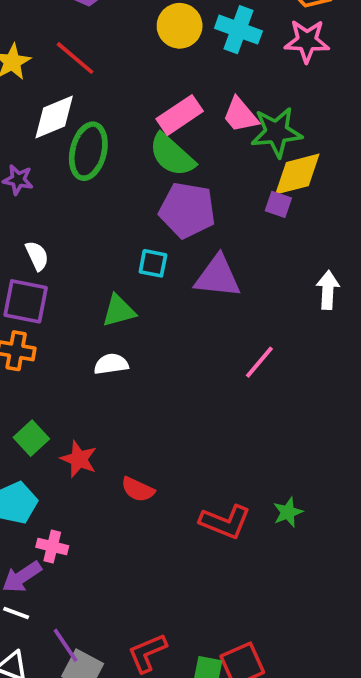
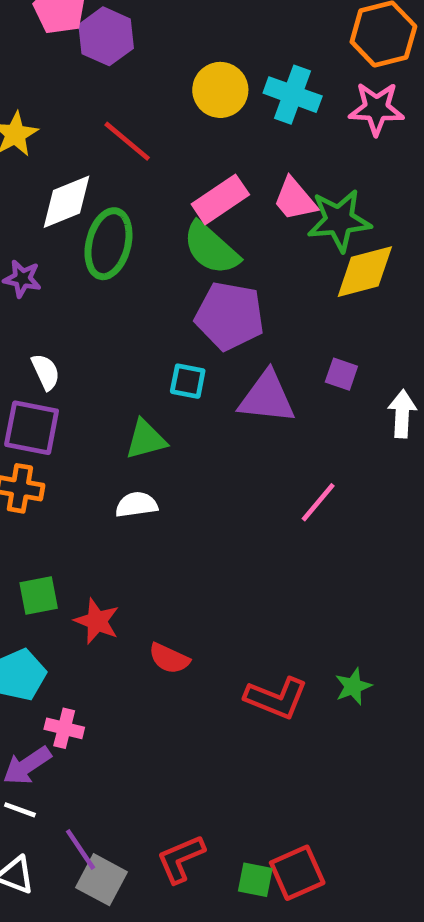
red line: (75, 58) -> (127, 141), moved
purple square: (278, 204) -> (341, 374), moved
green square: (31, 438) -> (39, 595), turned 32

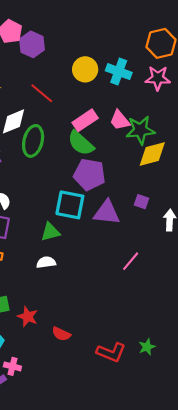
cyan square: (188, 381) -> (70, 205), size x1.8

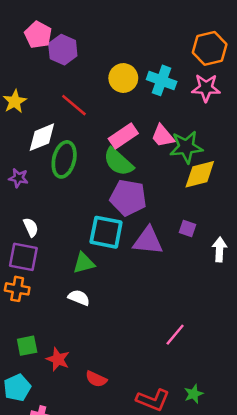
pink line: (131, 261) -> (175, 335), moved
white semicircle: (46, 262) -> (79, 298), turned 30

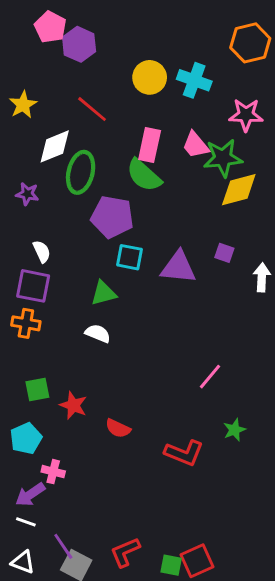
pink star: (206, 88) -> (246, 115), moved
pink rectangle: (123, 136) -> (150, 145), turned -44
purple pentagon: (128, 198) -> (112, 217), moved
cyan square: (106, 232) -> (129, 257), size x0.7
green star: (194, 394) -> (234, 430), moved

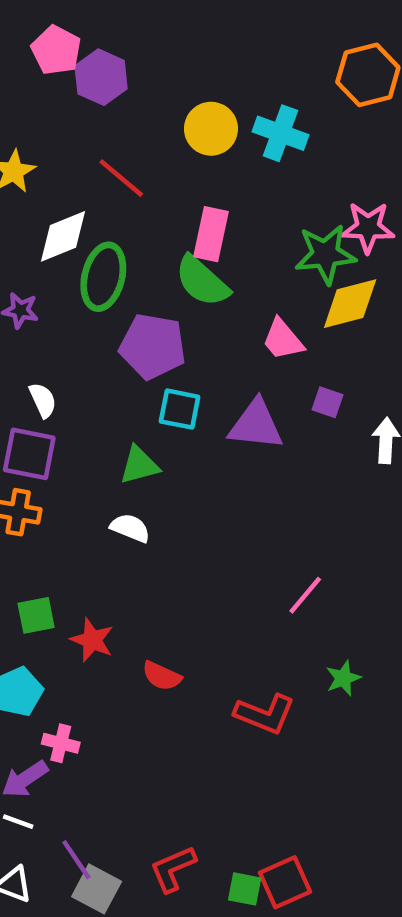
pink star: (246, 115) -> (368, 227), moved
pink trapezoid: (196, 145) -> (283, 340), moved

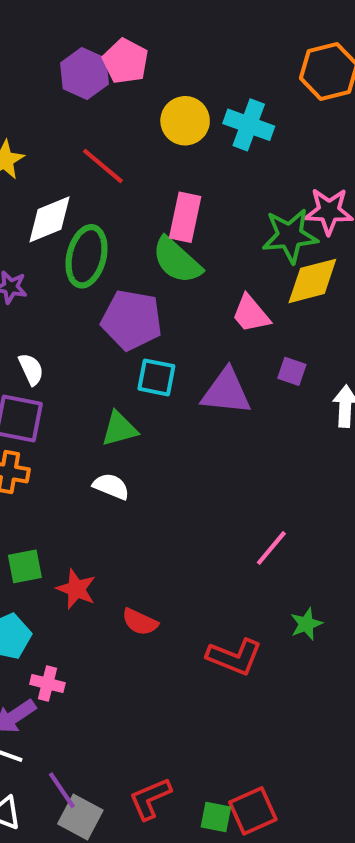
pink pentagon: (56, 50) -> (126, 61), moved

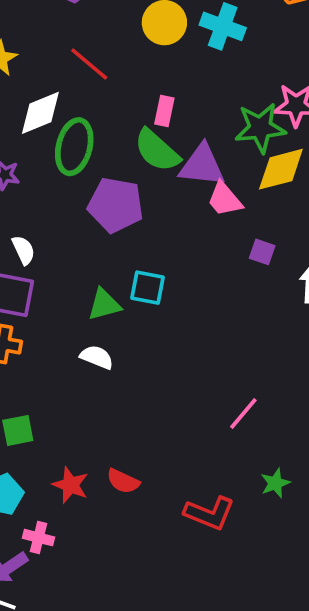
pink rectangle: (185, 217) -> (164, 111), size x0.7
cyan square: (156, 377) -> (148, 288), moved
purple triangle: (226, 392) -> (202, 165), moved
red star: (76, 589) -> (70, 485), moved

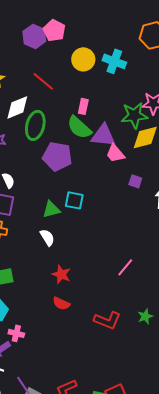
white semicircle: (97, 357) -> (47, 237), turned 36
green star: (275, 483) -> (145, 316), moved
red star: (70, 485) -> (61, 274), moved

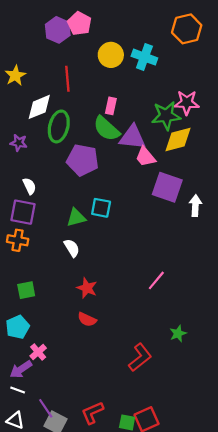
red line: (43, 81) -> (67, 79), turned 45
purple square: (135, 181) -> (167, 187), size x2.0
red L-shape: (107, 320) -> (140, 357), moved, turned -60
pink cross: (16, 333) -> (38, 352), turned 35

